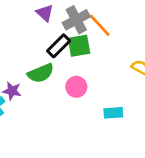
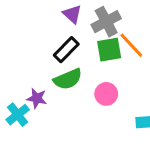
orange line: (100, 25) -> (131, 45), moved
black rectangle: (59, 46) -> (66, 50), moved

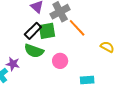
green square: (109, 50) -> (47, 31), moved
green semicircle: (68, 79) -> (34, 51), turned 42

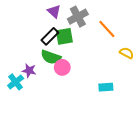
orange line: (77, 28) -> (107, 29), moved
pink circle: (60, 61) -> (62, 67), moved

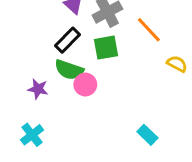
green square: (64, 36) -> (106, 48), moved
cyan cross: (16, 82) -> (32, 135), moved
cyan rectangle: (106, 87) -> (147, 135), moved, turned 48

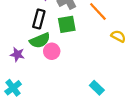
black rectangle: (68, 40) -> (39, 19), turned -30
green semicircle: (69, 70) -> (40, 40), turned -42

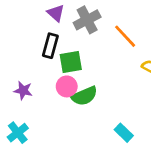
green square: (67, 24) -> (71, 62), moved
green semicircle: (40, 40) -> (84, 96), moved

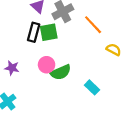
green square: (71, 62) -> (49, 32), moved
cyan rectangle: (124, 133) -> (92, 87), moved

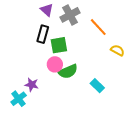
green square: (49, 32) -> (59, 45), moved
purple star: (12, 68) -> (32, 85), moved

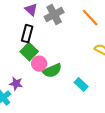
orange line: (98, 27) -> (90, 18), moved
green square: (59, 45) -> (29, 52), moved, turned -36

